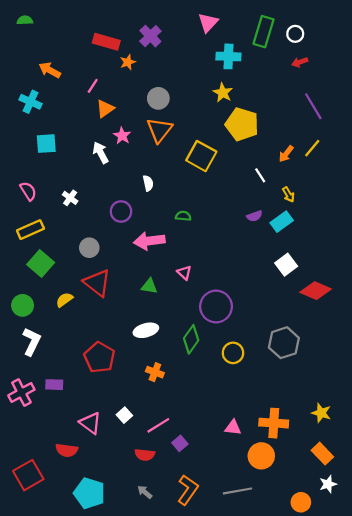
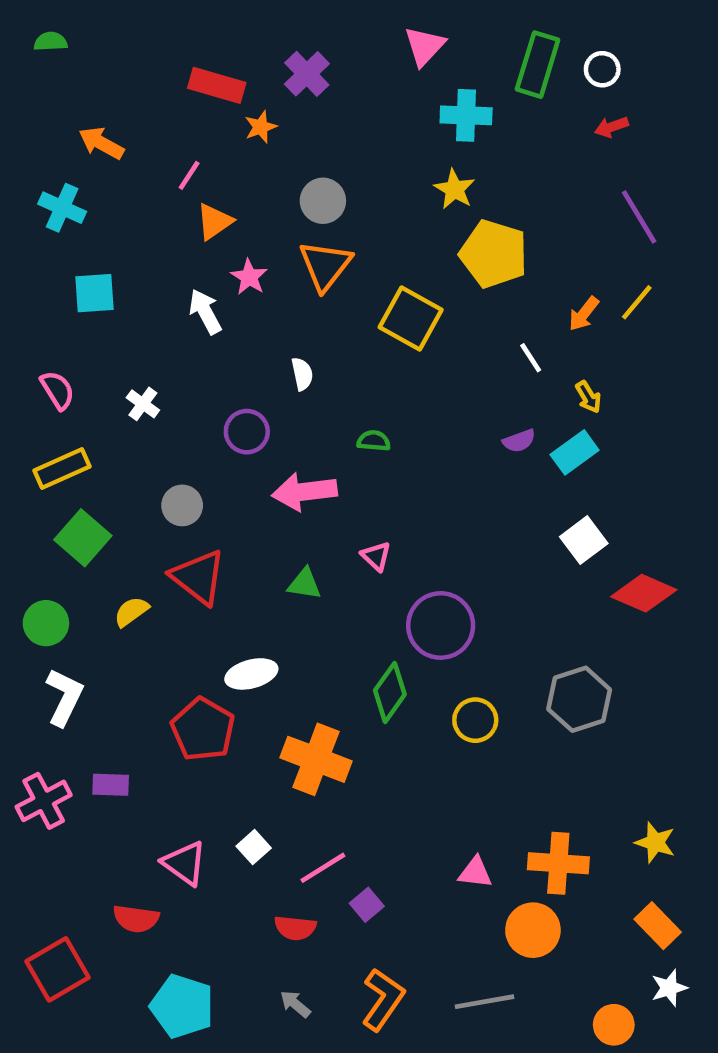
white ellipse: (146, 330) -> (251, 674), moved
orange cross: (155, 372) -> (316, 759), size x1.8

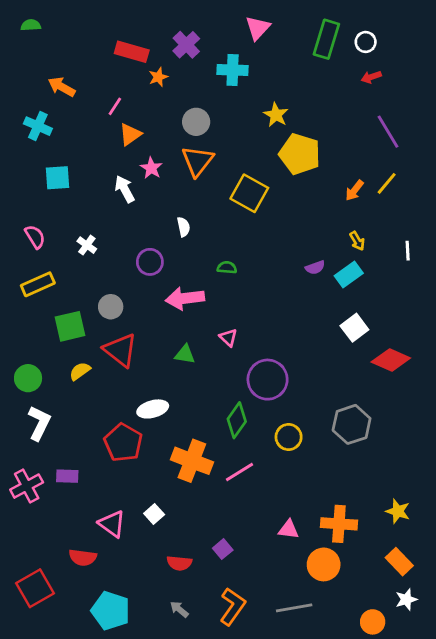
cyan cross: (466, 115) -> (233, 70), moved
white line: (531, 358) -> (408, 251), moved, turned 30
green square: (83, 538) -> (70, 326), moved, turned 36
pink line: (323, 868) -> (240, 472), moved

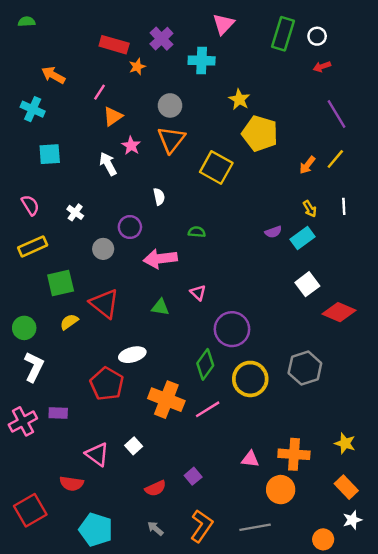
white line: (408, 251) -> (344, 206), moved
gray circle: (111, 307) -> (103, 249), moved
yellow circle: (289, 437) -> (250, 379), size x1.5
red semicircle: (179, 563) -> (155, 488), turned -30

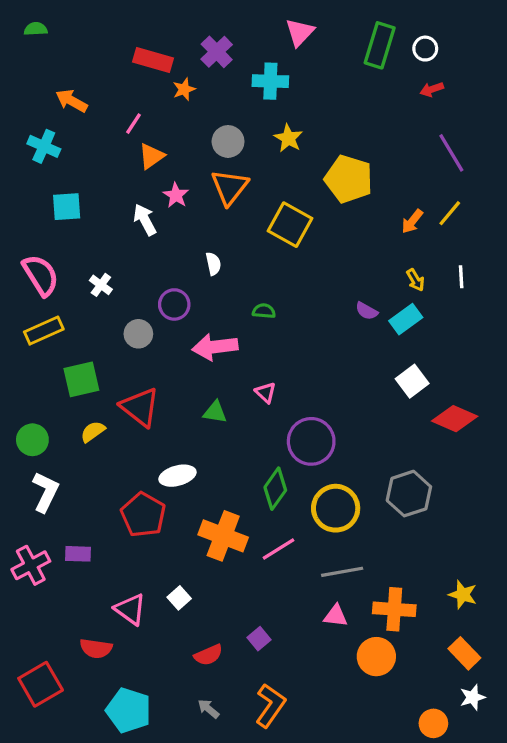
yellow star: (239, 99) -> (288, 138), moved
pink semicircle: (30, 205) -> (41, 275), size x1.5
purple semicircle: (273, 232) -> (367, 311), turned 49
gray line: (255, 527) -> (342, 572), moved

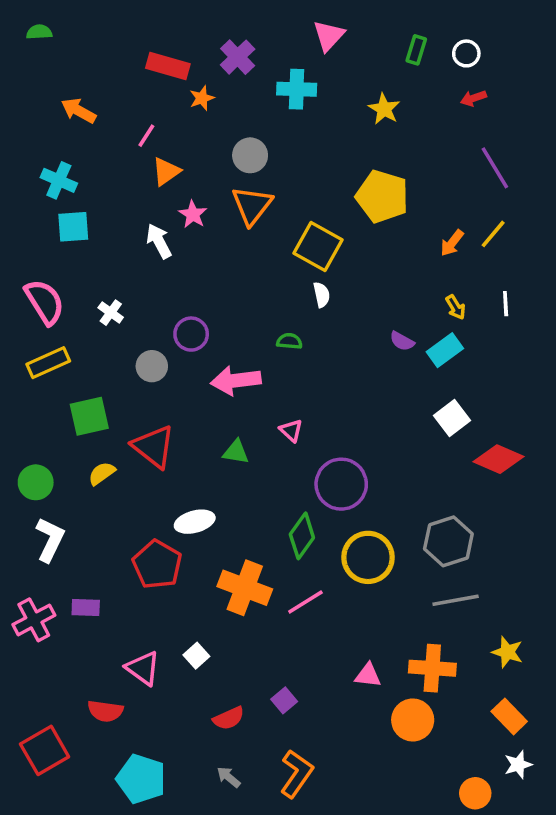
green rectangle: (380, 45) -> (416, 50), size x0.6
yellow star: (288, 138) -> (384, 109), moved
cyan cross: (44, 146) -> (59, 180), moved
white semicircle: (213, 264) -> (322, 295), moved
gray line: (342, 572) -> (456, 600), moved

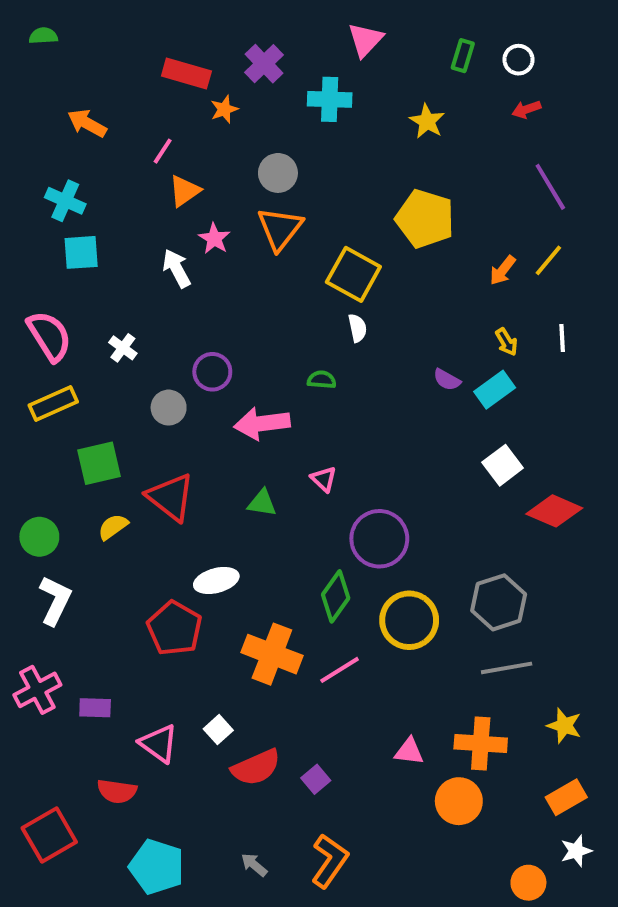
purple rectangle: (86, 607) -> (95, 708), moved
orange rectangle: (509, 716) -> (566, 797), turned -76
red semicircle: (229, 718) -> (256, 767), moved, size x1.4

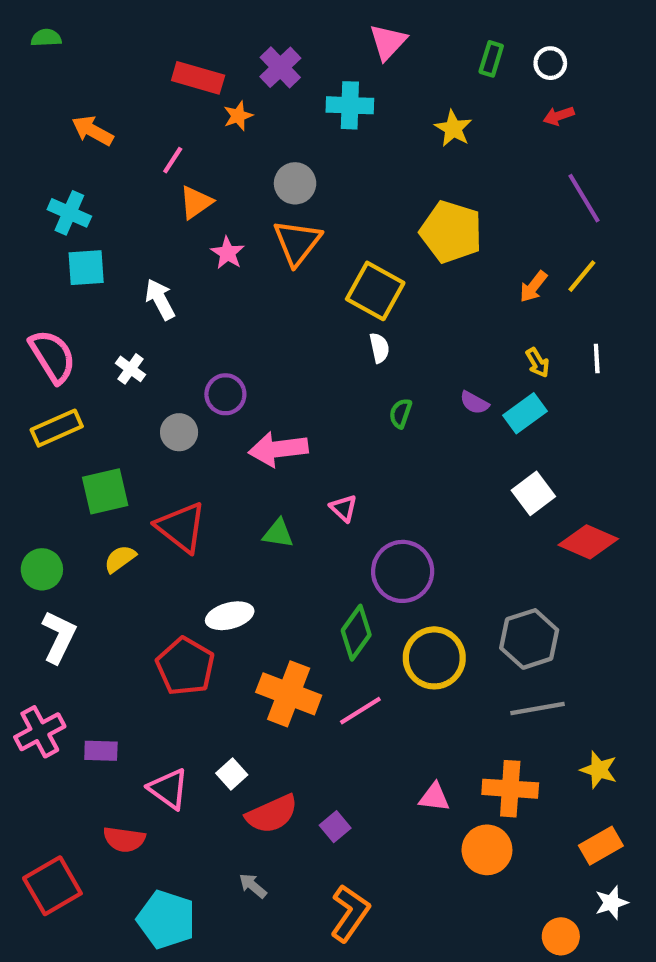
white arrow: (177, 268) -> (160, 299), moved
green semicircle: (322, 380) -> (400, 413), moved, turned -76
gray arrow: (254, 865) -> (253, 886), moved

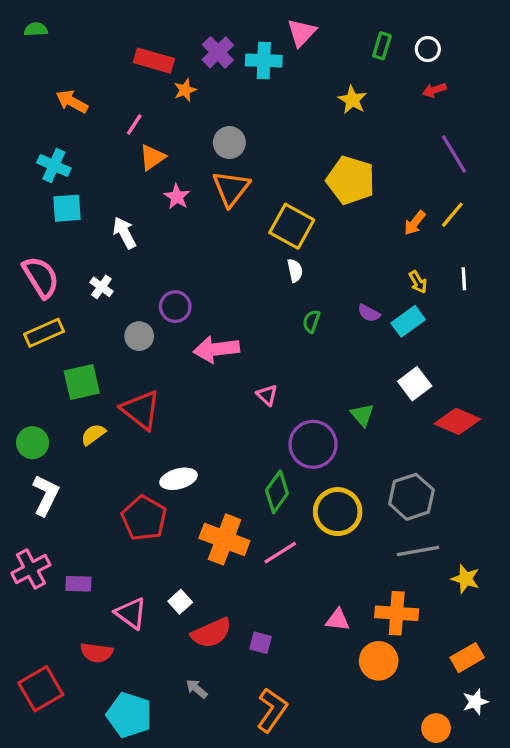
cyan cross: (350, 105) -> (264, 61), moved
green triangle: (278, 533) -> (362, 415), moved, turned 40
yellow star: (599, 770) -> (466, 579), moved
purple square: (335, 827) -> (261, 643), turned -35

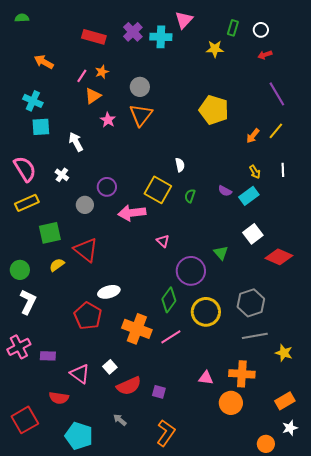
orange star: (185, 90) -> (102, 72), moved
yellow star: (352, 100) -> (215, 49), moved, turned -30
yellow square: (292, 226) -> (158, 190), moved

